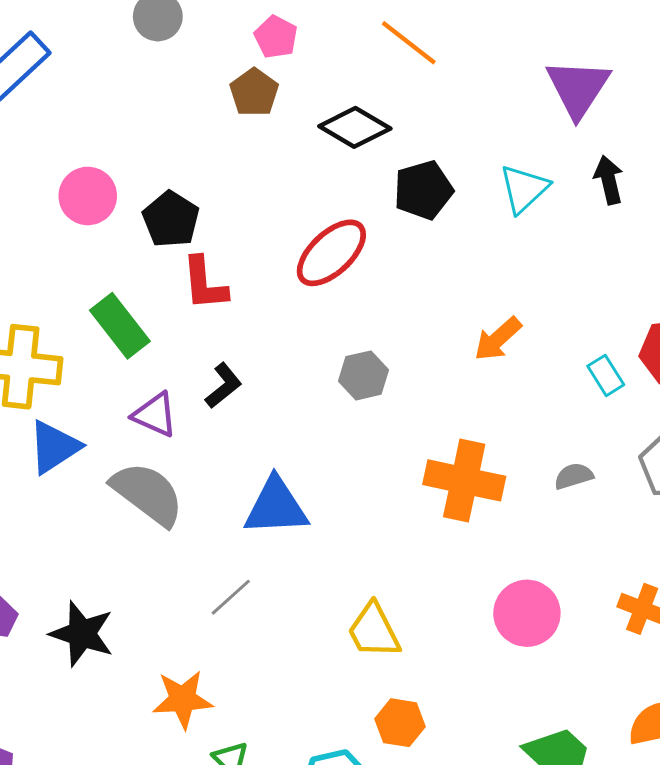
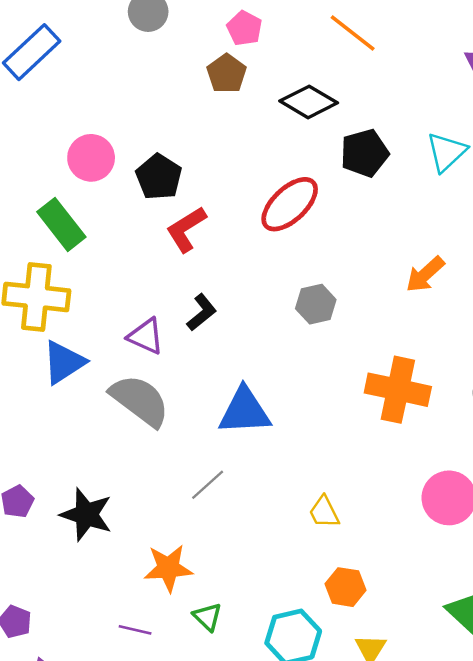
red L-shape: (204, 284) -> (186, 229), turned 63
green rectangle: (120, 326) -> (61, 224), moved
yellow trapezoid: (374, 631) -> (324, 512), size x0.7

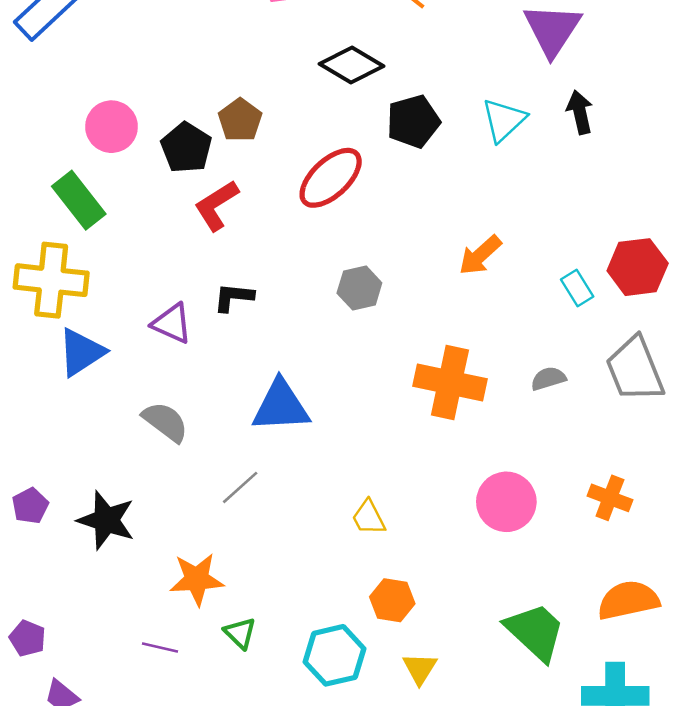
brown pentagon: (227, 73) -> (240, 120), moved
black L-shape: (202, 312) -> (233, 297), turned -135
gray semicircle: (140, 400) -> (165, 422), moved, size x0.7

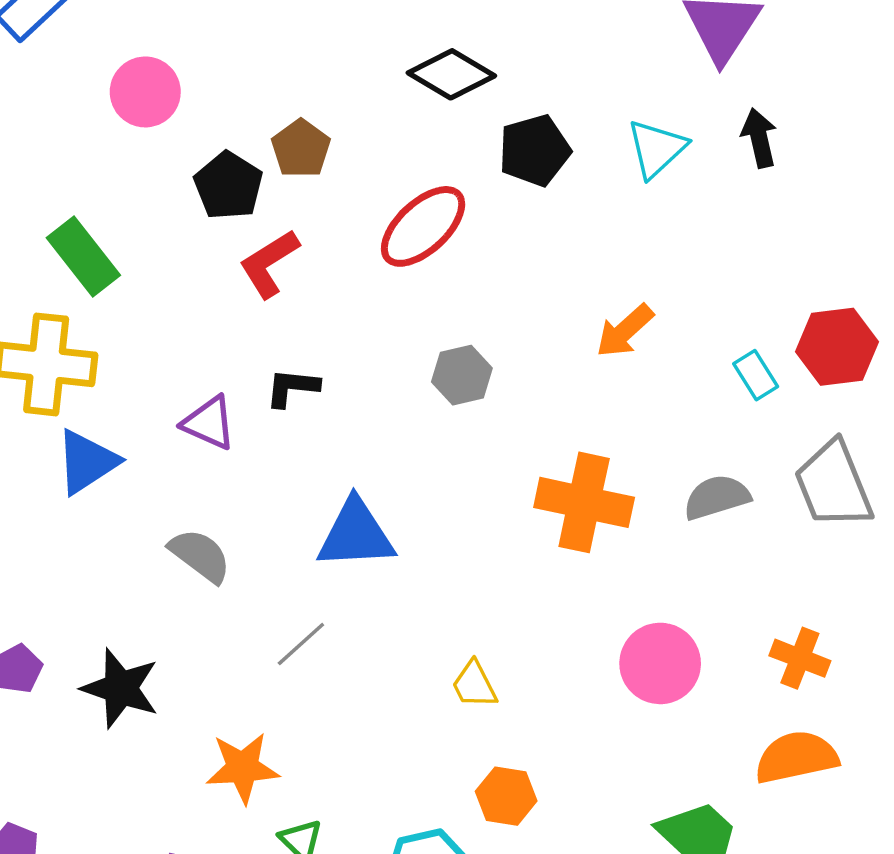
pink circle: (112, 127) -> (145, 92), moved
gray semicircle: (548, 379) -> (717, 497), size x1.4
orange semicircle: (628, 600) -> (796, 757), moved

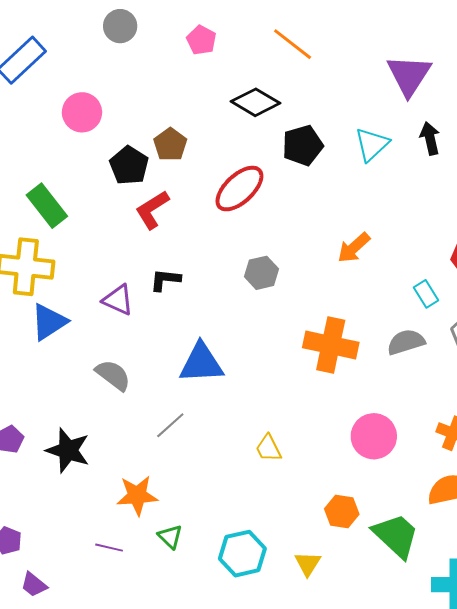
cyan rectangle: (756, 375) -> (426, 294), moved
orange hexagon: (506, 796) -> (342, 511), moved

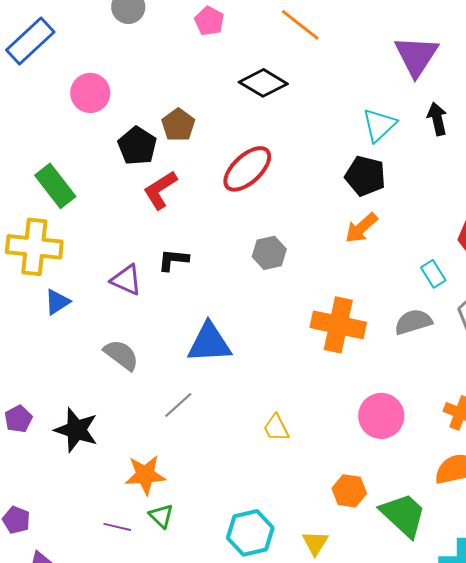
black pentagon: (303, 145) -> (365, 176), moved, turned 30
blue triangle: (49, 322) -> (57, 302), size x0.7
green triangle: (170, 537) -> (161, 516), moved

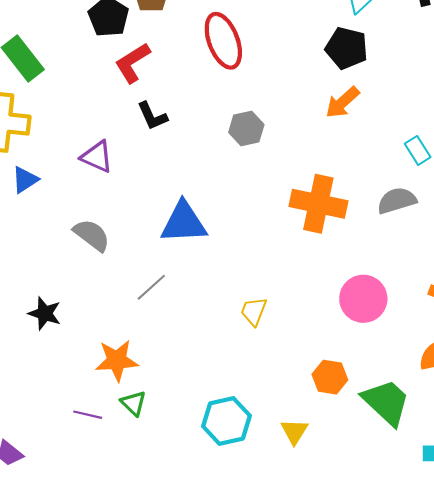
red ellipse: (247, 169) -> (223, 41), turned -68
black L-shape: (173, 260) -> (152, 116), moved, turned -120
yellow trapezoid: (276, 428) -> (254, 311), turned 48
black star: (76, 430) -> (45, 313), size x0.7

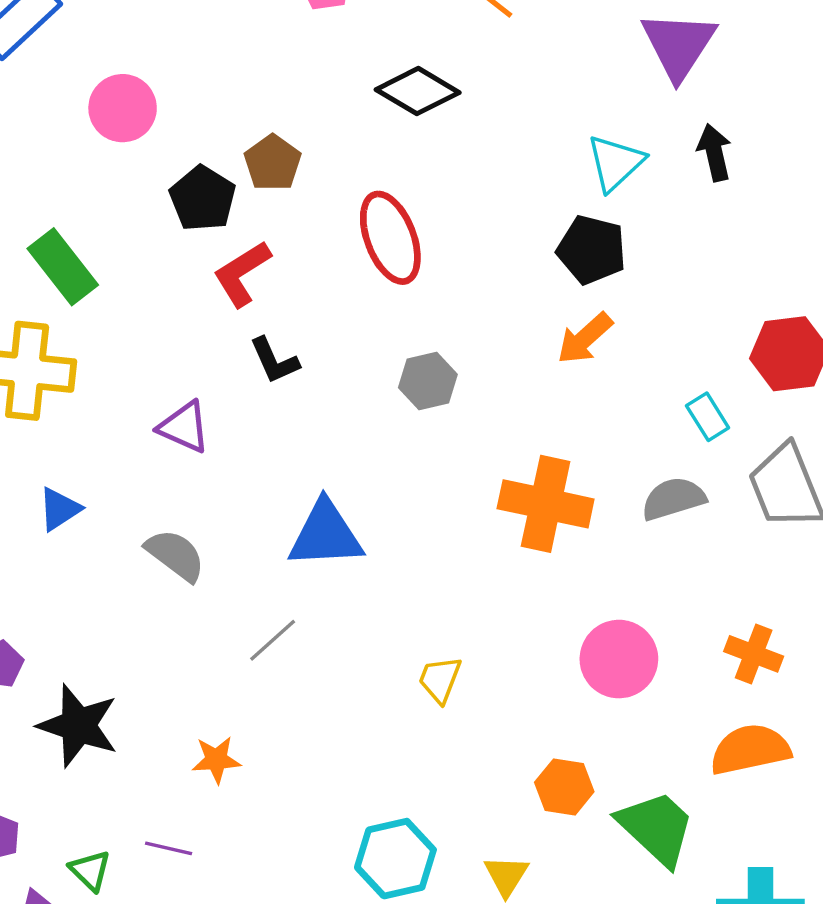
blue triangle: (25, 180) -> (59, 509), moved
black star: (45, 313) -> (78, 726), moved, size x1.5
orange star: (117, 360) -> (216, 760), size x0.7
green triangle: (134, 403) -> (90, 871), moved

